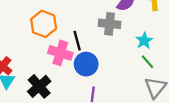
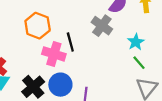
gray cross: (110, 24) -> (102, 26), turned 30
blue circle: (86, 64) -> (60, 85), moved

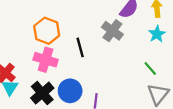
cyan star: (136, 42) -> (157, 34), moved
pink cross: (54, 54) -> (46, 60), moved

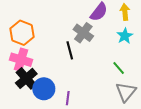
black line: (80, 47) -> (70, 50), moved
black cross: (42, 93) -> (26, 78), moved

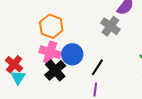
black line: (70, 50) -> (97, 67), moved, turned 48
blue circle: (44, 89) -> (72, 54), moved

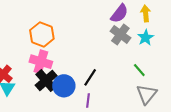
gray cross: (110, 26) -> (120, 34), moved
blue circle: (72, 54) -> (64, 86), moved

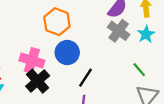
orange hexagon: (42, 34) -> (57, 22), moved
blue circle: (64, 86) -> (67, 52), moved

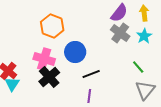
orange hexagon: (57, 22) -> (52, 26), moved
black line: (85, 78) -> (91, 74), turned 36

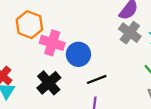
orange hexagon: (52, 26) -> (29, 25), moved
pink cross: (44, 59) -> (52, 43), moved

